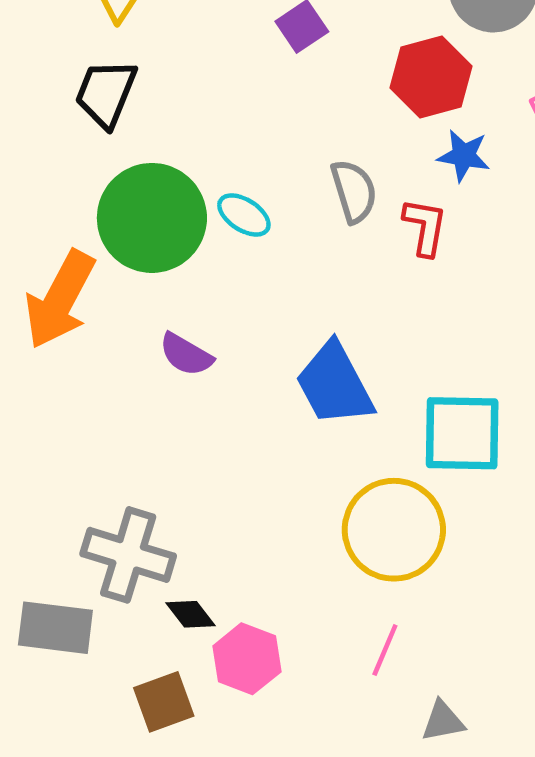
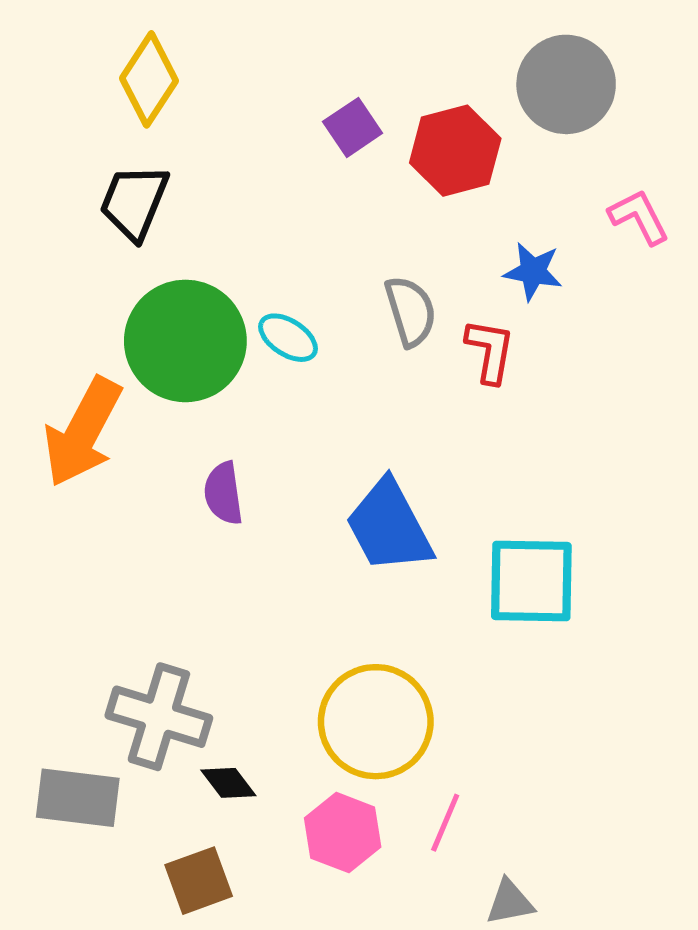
red hexagon: (431, 77) -> (455, 151), moved
purple semicircle: (186, 355) -> (223, 493), turned 52
yellow circle: (394, 530) -> (376, 722), moved
pink hexagon: (247, 659) -> (343, 833), moved

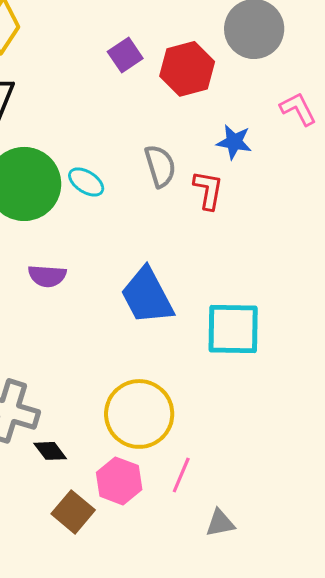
purple semicircle: (223, 493) -> (47, 276), turned -78
brown square: (199, 881) -> (73, 512), moved, turned -30

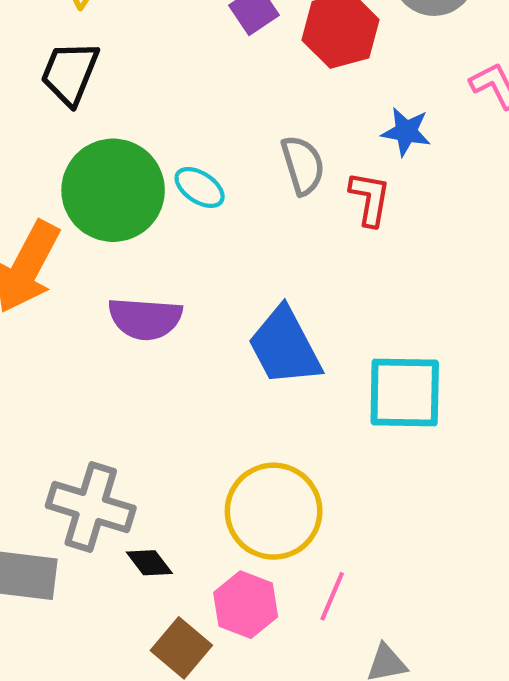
purple semicircle: (47, 276) -> (145, 319), size x1.4

